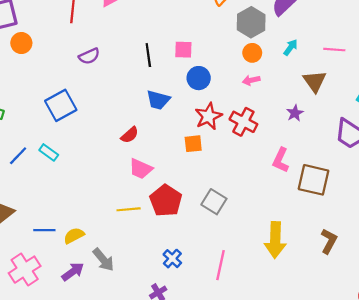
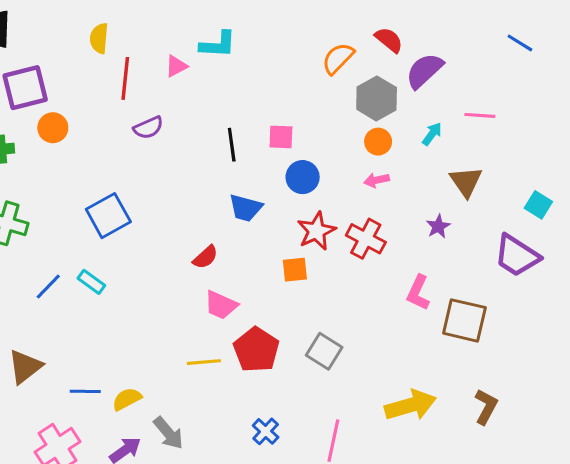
pink line: (334, 50) -> (480, 115), moved
purple semicircle: (89, 56) -> (148, 128), moved
yellow arrow: (275, 240) -> (410, 405), turned -108

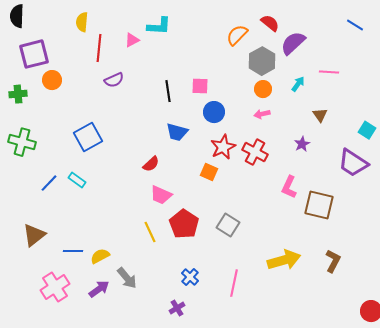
brown triangle: (466, 182) -> (320, 115), size x0.7
orange square: (295, 270) -> (209, 172), turned 30
yellow line: (204, 362) -> (150, 232), turned 70

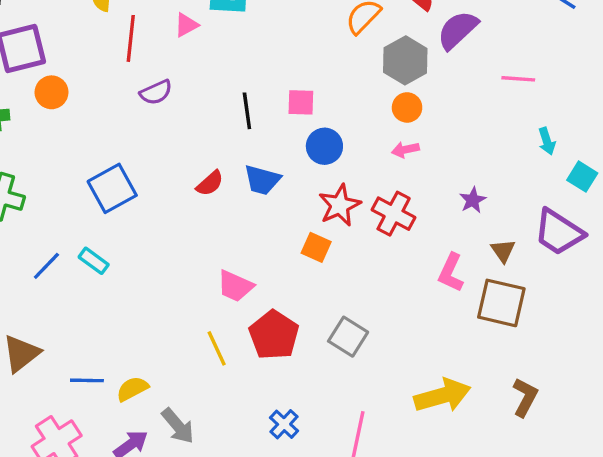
cyan arrow: (298, 84) -> (547, 141), moved, turned 126
brown triangle: (320, 115) -> (503, 251), moved
red semicircle: (151, 164) -> (210, 183), moved

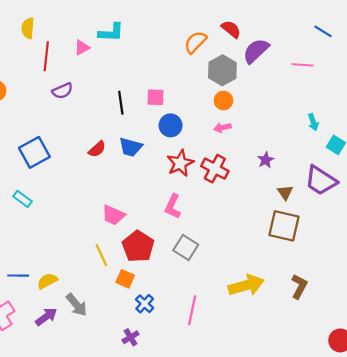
pink line: (518, 79) -> (302, 65), moved
orange square: (316, 247) -> (125, 279), moved
pink L-shape: (451, 273) -> (173, 206), moved

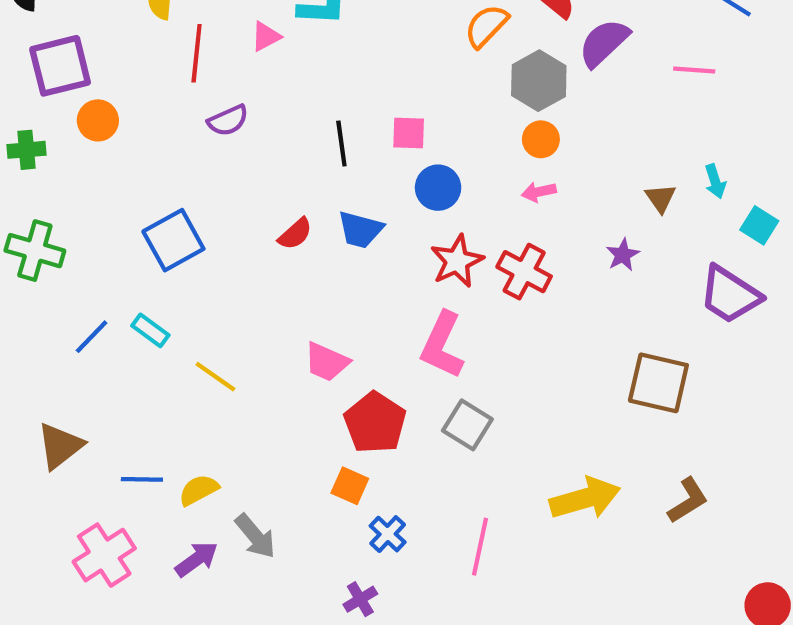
brown triangle: (285, 192) -> (661, 198), moved
pink L-shape: (173, 206) -> (442, 345), size x1.4
yellow line: (101, 255) -> (215, 377), moved, turned -30
brown L-shape: (299, 286) -> (688, 500), turned 30

